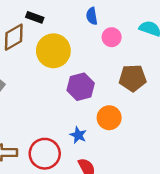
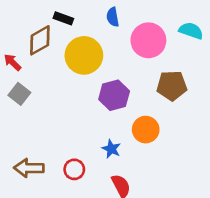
blue semicircle: (92, 16) -> (113, 17), moved
pink circle: (112, 37) -> (148, 40), size x1.6
red circle: (45, 154) -> (74, 169), size x0.6

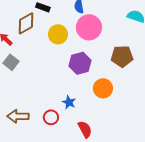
pink circle: (148, 40) -> (89, 27), moved
yellow circle: (84, 55) -> (58, 34), size x0.7
blue star: (111, 149) -> (69, 102), moved

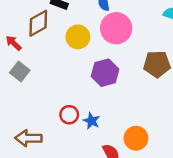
orange circle: (103, 88) -> (136, 138), moved
red circle: (51, 117) -> (69, 115), moved

